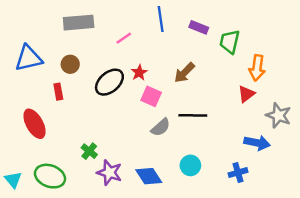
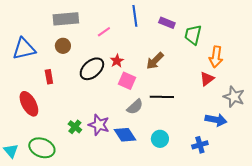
brown circle: (70, 64) -> (63, 46), moved
purple star: (109, 173) -> (99, 125), moved
blue diamond: (149, 176) -> (125, 135), moved

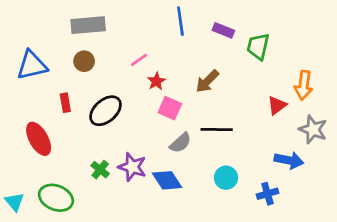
pink line: (104, 32) -> (139, 60), moved
orange arrow: (216, 57) -> (304, 85), moved
black ellipse: (92, 69) -> (106, 111), moved
cyan circle: (160, 139) -> (226, 178), moved

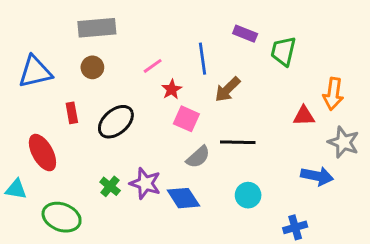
blue line: (180, 21) -> (203, 59), moved
red triangle: (277, 105) -> (304, 116), turned 35
blue cross: (267, 194) -> (295, 227), moved
cyan triangle: (14, 202) -> (16, 189), moved, turned -40

